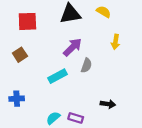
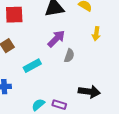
cyan rectangle: (57, 76) -> (32, 66), moved
black arrow: (108, 104) -> (89, 92), size x1.5

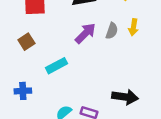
gray semicircle: (69, 56) -> (112, 31), moved

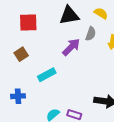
gray semicircle: (112, 31) -> (91, 34), moved

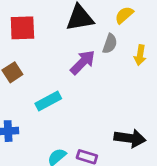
yellow semicircle: (101, 13) -> (124, 15), turned -72

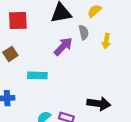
gray semicircle: (110, 44) -> (84, 32), turned -32
cyan rectangle: (48, 101) -> (37, 75), turned 30

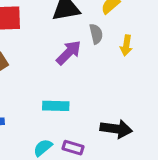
cyan rectangle: (37, 75) -> (56, 106), moved

